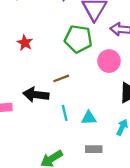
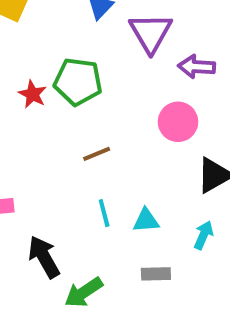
green pentagon: (78, 39) -> (78, 82), moved
black arrow: (36, 95) -> (44, 257), moved, turned 55

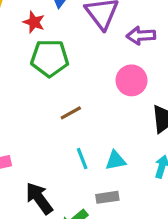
red star: (33, 94) -> (34, 22), moved
gray rectangle: (156, 274) -> (107, 197), moved

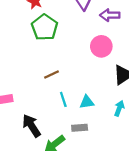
green pentagon: (50, 58) -> (45, 27), turned 30
brown line: (71, 113) -> (51, 75), moved

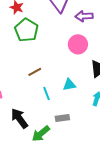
cyan triangle: (87, 102) -> (69, 85), moved

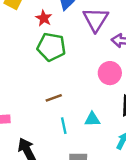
green pentagon: (26, 30) -> (51, 47), turned -30

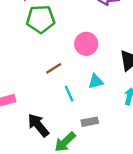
pink circle: (110, 73) -> (86, 44), moved

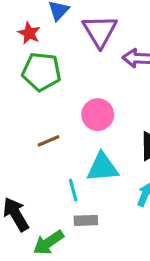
cyan triangle: (96, 81) -> (102, 167), size x1.5
cyan line: (69, 93) -> (73, 190), moved

